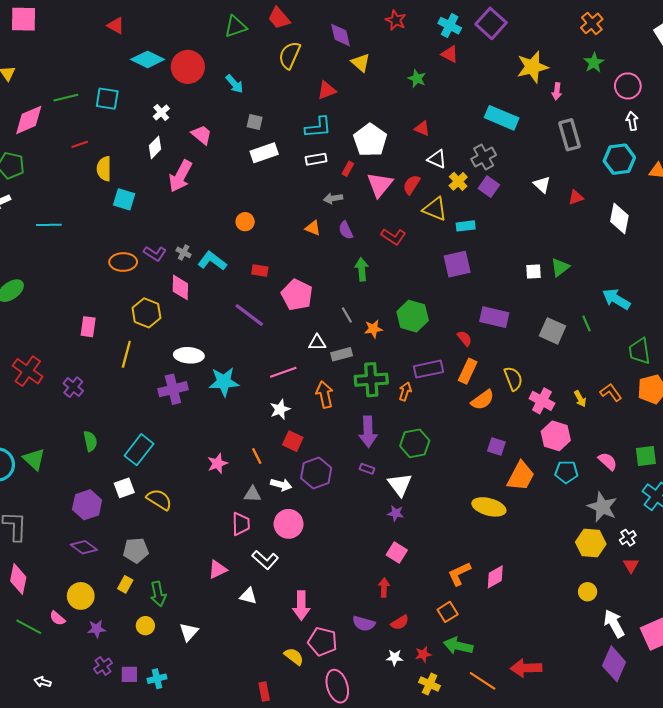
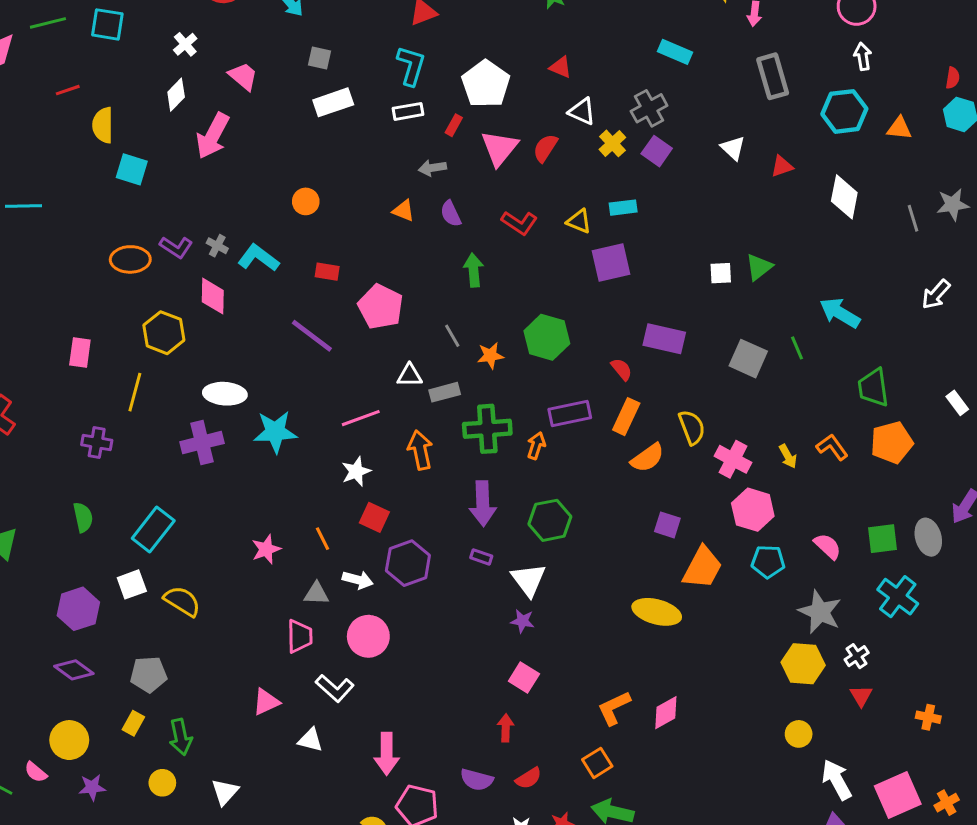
cyan rectangle: (502, 118) -> (675, 52), size x0.7
cyan L-shape: (318, 127) -> (411, 66), turned -68
yellow triangle: (435, 209) -> (579, 221), moved, size x0.7
purple cross: (73, 387) -> (97, 443), moved, turned -30

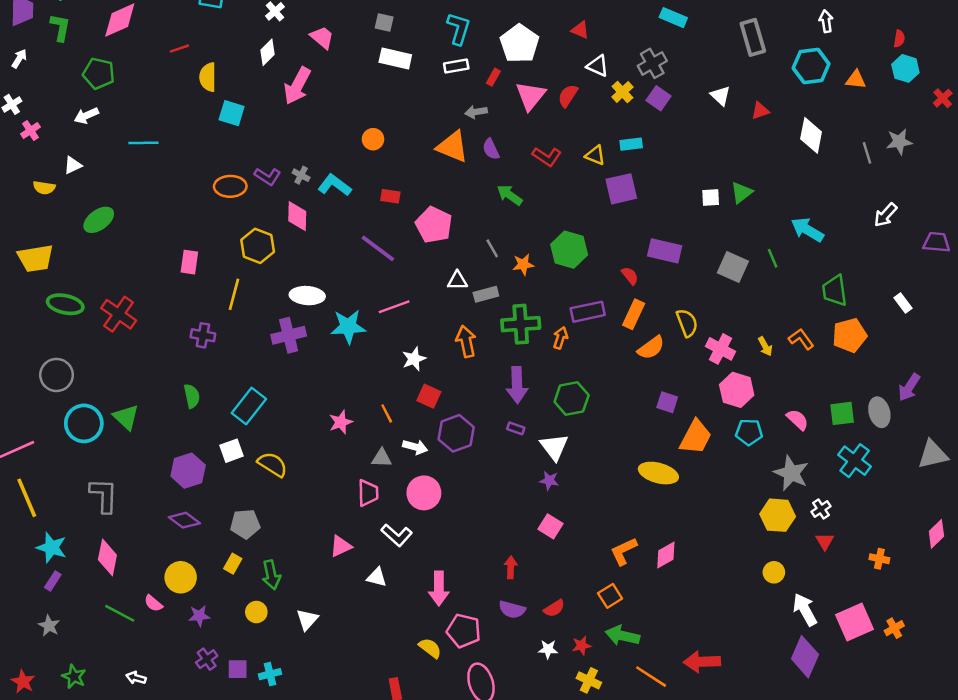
white rectangle: (333, 102) -> (395, 59), turned 32
orange triangle: (403, 211) -> (452, 147), size x1.8
green arrow: (474, 270) -> (510, 195), turned -50
pink line: (361, 418) -> (394, 307), moved
red arrow: (506, 728) -> (511, 567), moved

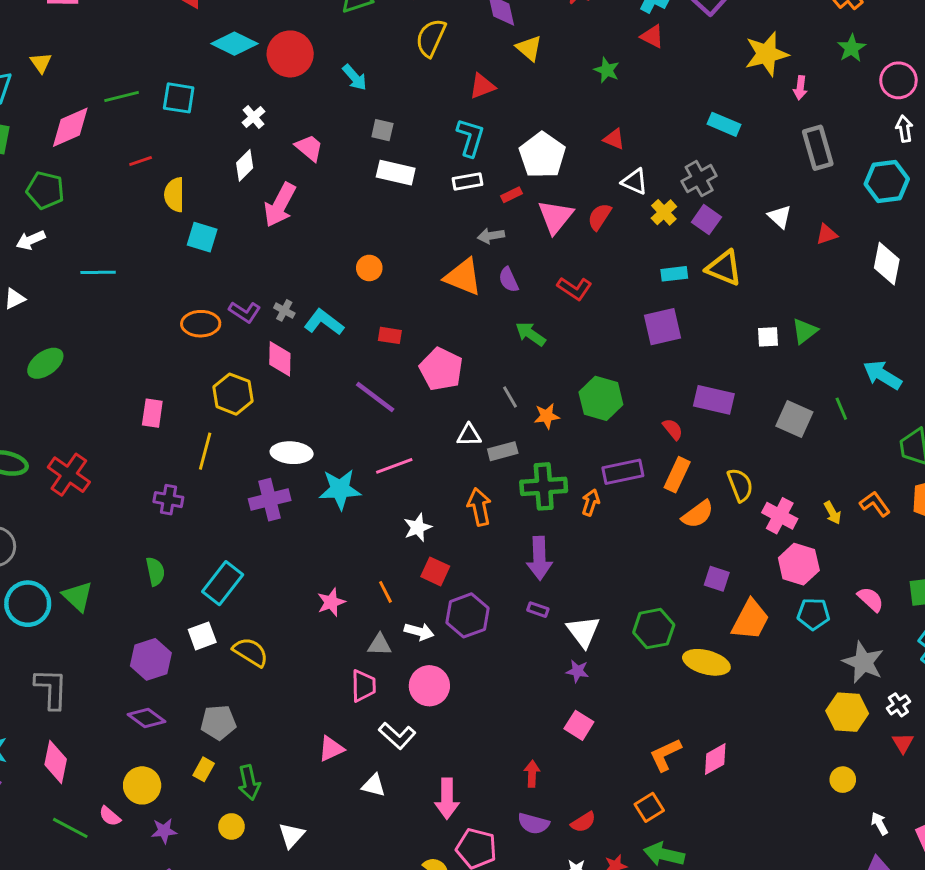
red rectangle: (493, 77) -> (511, 195), turned 35
yellow triangle: (595, 155) -> (724, 268), moved, size x1.5
green hexagon: (572, 399) -> (654, 629), moved
white arrow: (805, 610) -> (879, 824), size x0.6

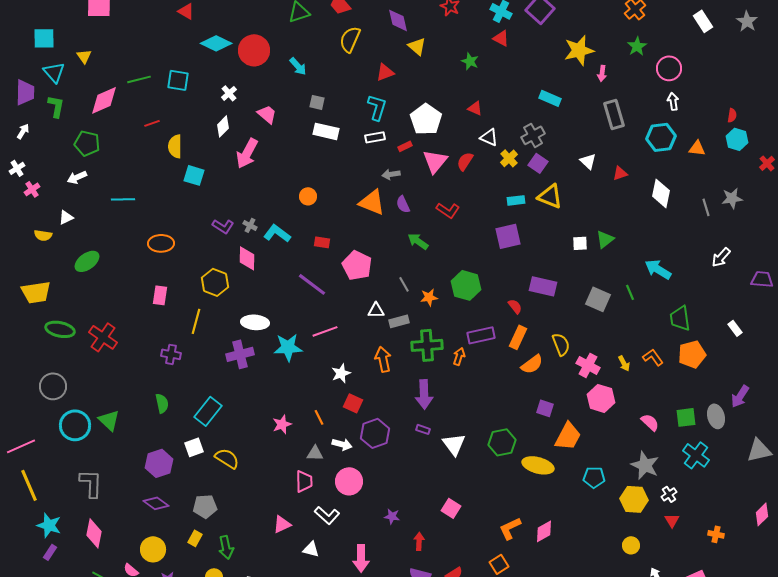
orange ellipse: (201, 324) -> (161, 243), moved
cyan pentagon: (813, 614) -> (594, 477), moved
purple star: (577, 671) -> (392, 516), moved

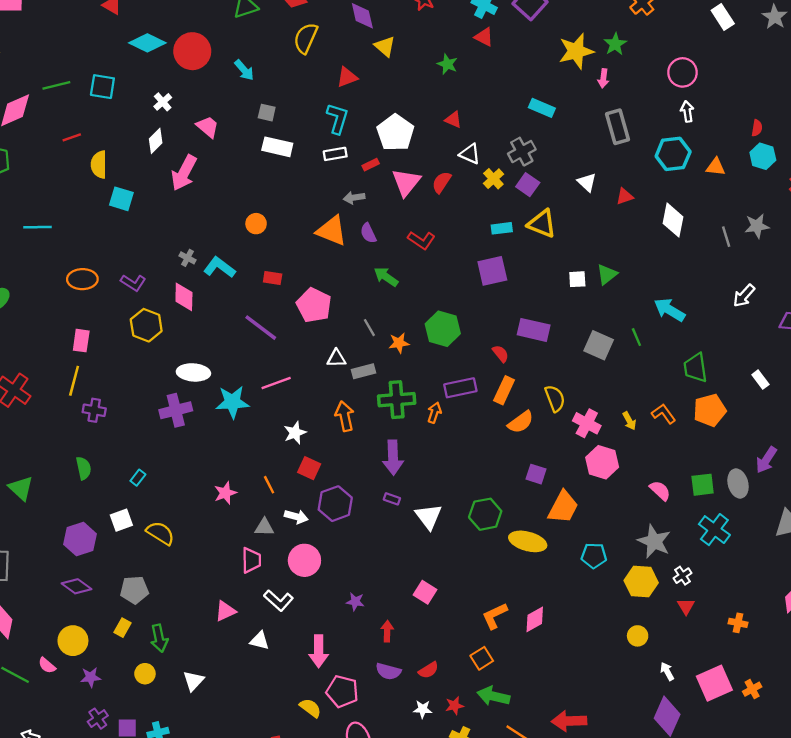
green star: (637, 46) -> (615, 44), moved
purple L-shape: (223, 226) -> (133, 283), moved
yellow line: (196, 321) -> (74, 381), moved
cyan rectangle: (208, 411) -> (138, 478), size x0.5

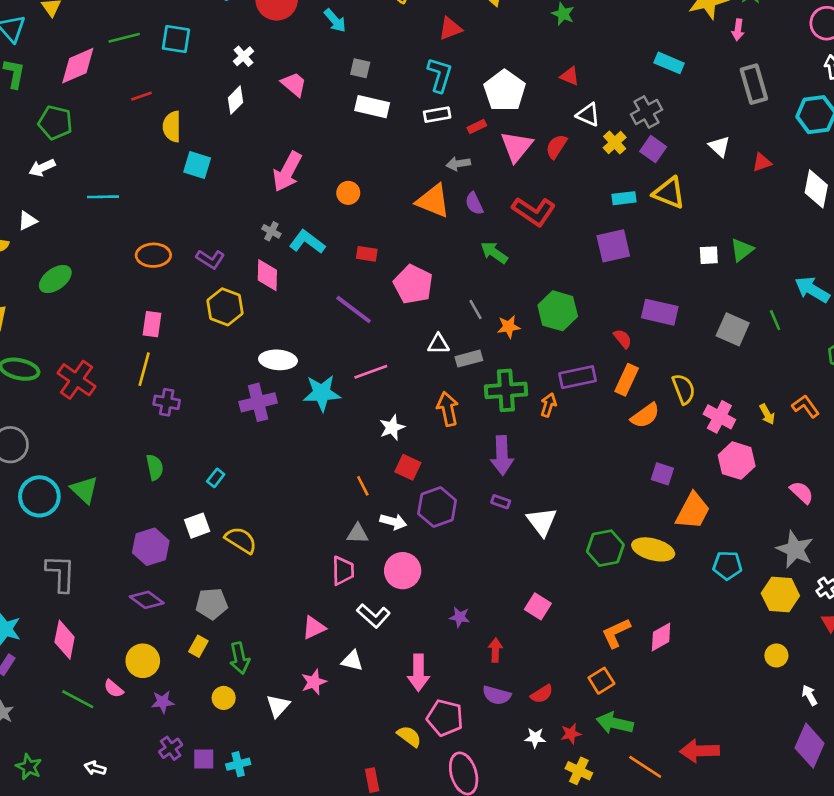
pink arrow: (184, 173) -> (287, 172), moved
red L-shape: (421, 240) -> (534, 211), size x1.4
pink star: (225, 493) -> (314, 682), moved
green hexagon: (485, 514) -> (605, 548), moved

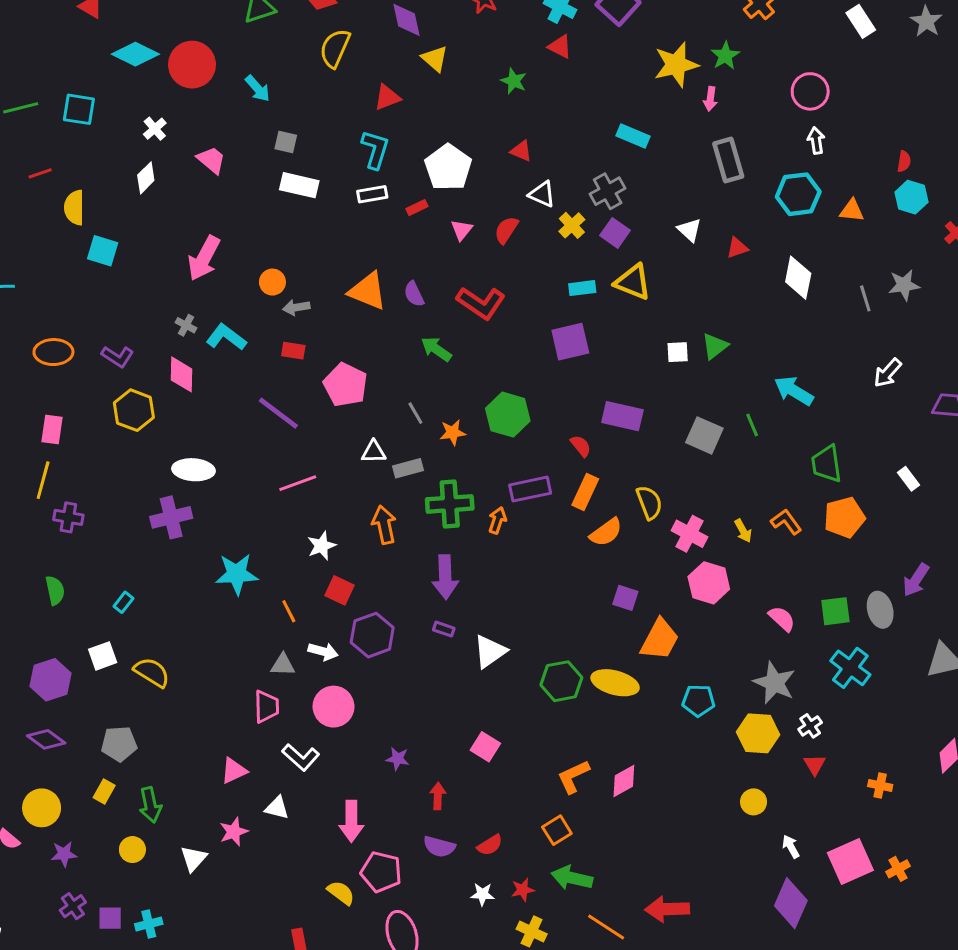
pink triangle: (517, 146) -> (462, 230), size x0.6
gray arrow: (458, 164) -> (296, 307), moved
cyan star: (322, 393) -> (237, 574), moved
white triangle: (542, 522) -> (490, 651), turned 32

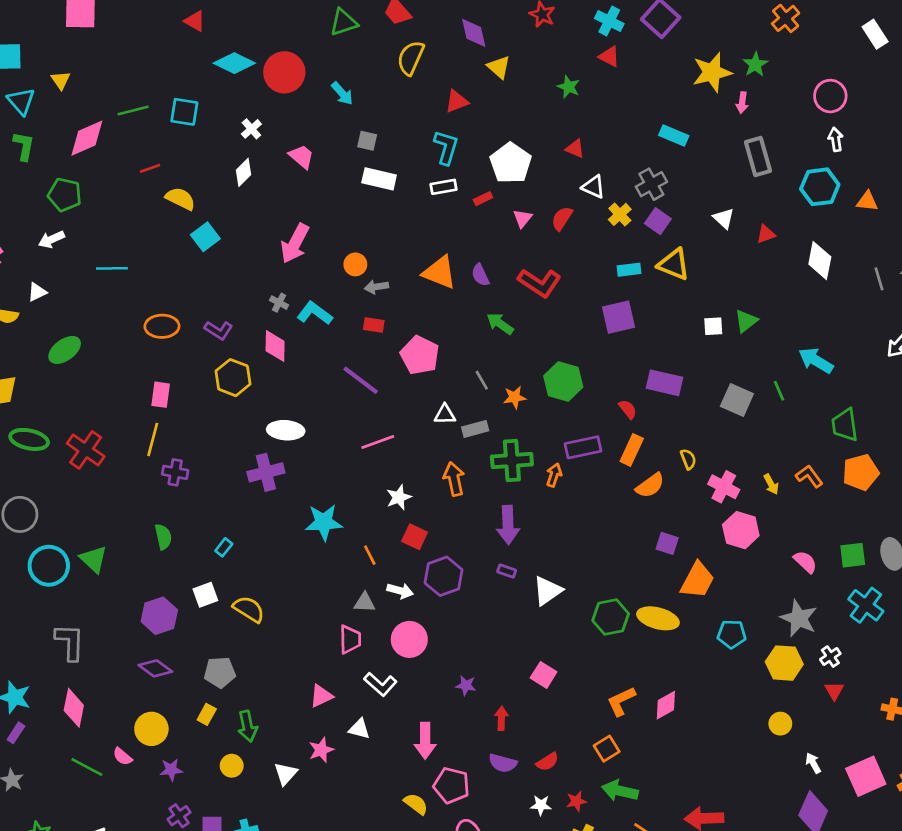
yellow semicircle: (74, 208) -> (180, 199), turned 116
cyan square: (103, 251) -> (205, 237), turned 36
yellow semicircle: (649, 502) -> (688, 459), size x0.7

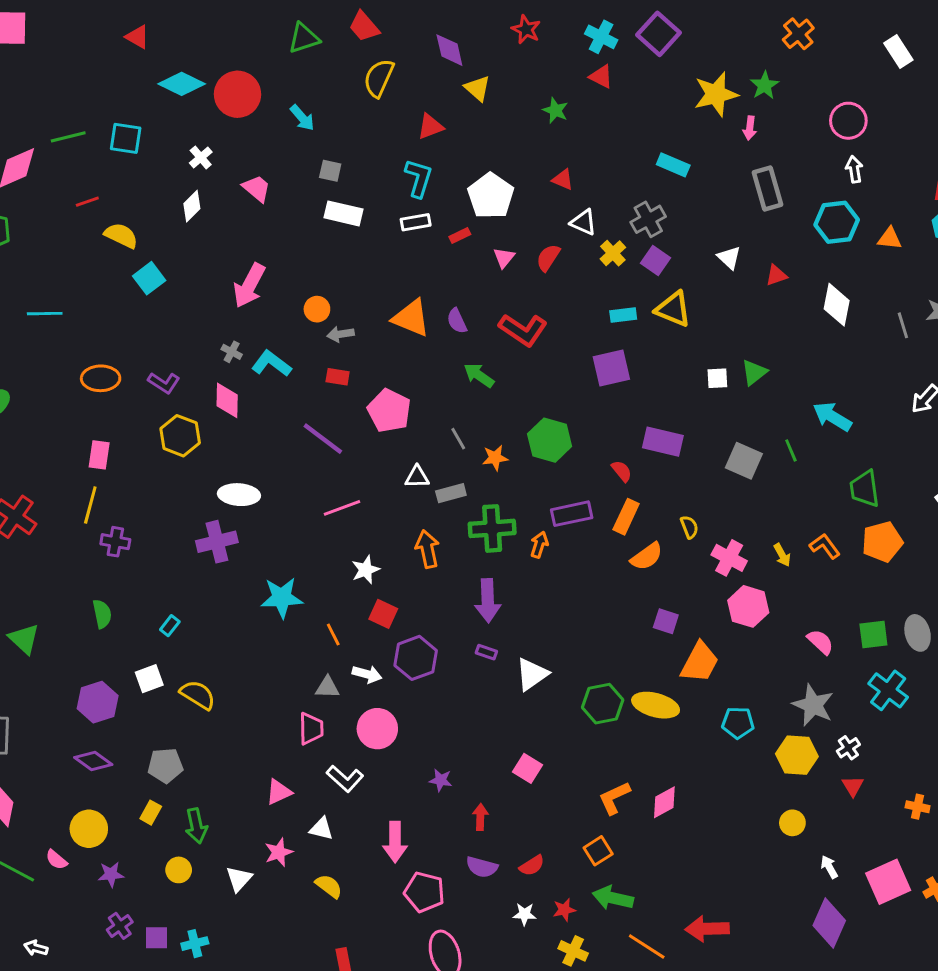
yellow semicircle: (416, 804) -> (329, 886), moved

